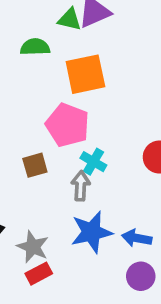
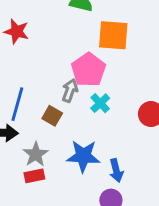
brown square: (35, 165) -> (52, 116), moved, turned 30
gray arrow: (81, 186) -> (70, 91), moved
blue arrow: (137, 238) -> (116, 170), turned -130

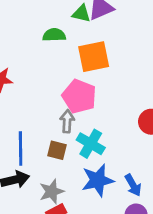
cyan cross: (100, 103) -> (91, 144), moved, size x1.4
gray star: (36, 154) -> (52, 192), turned 30

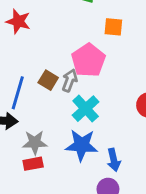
orange square: (94, 57) -> (113, 27), size x0.6
brown square: (57, 150) -> (48, 80), moved

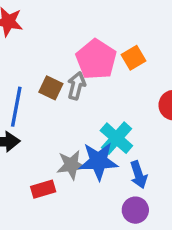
orange square: (113, 27) -> (134, 58), moved, turned -30
cyan cross: (86, 109) -> (116, 138), moved
gray star: (35, 143) -> (71, 165), moved

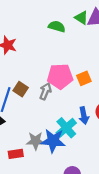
pink pentagon: (96, 59) -> (60, 76), turned 30
brown square: (51, 88) -> (21, 89), moved
blue arrow: (139, 175) -> (84, 116), moved

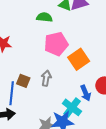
pink pentagon: (60, 76) -> (56, 44), moved
orange square: (84, 78) -> (79, 59), size x1.5

